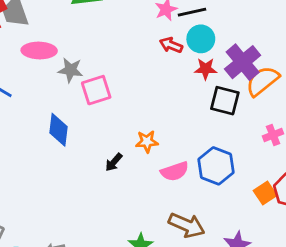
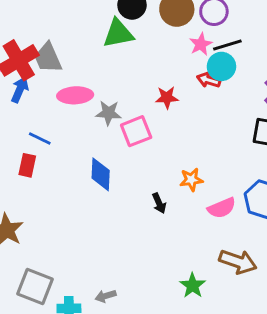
cyan circle: (201, 39) -> (221, 66), moved
red star: (206, 69) -> (167, 98), moved
black arrow: (114, 162) -> (159, 203), turned -60

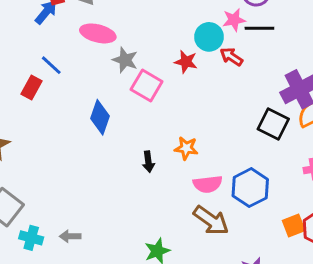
cyan circle: (221, 66) -> (209, 37), moved
pink square: (136, 131) -> (147, 86), turned 36
brown arrow: (238, 262) -> (211, 220), moved

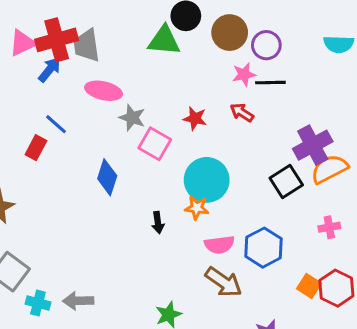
cyan circle: (209, 37) -> (207, 180), moved, size x1.5
black square: (273, 124) -> (286, 181), turned 32
orange square: (294, 225) -> (309, 286), turned -35
gray arrow: (70, 236) -> (78, 301), size x1.4

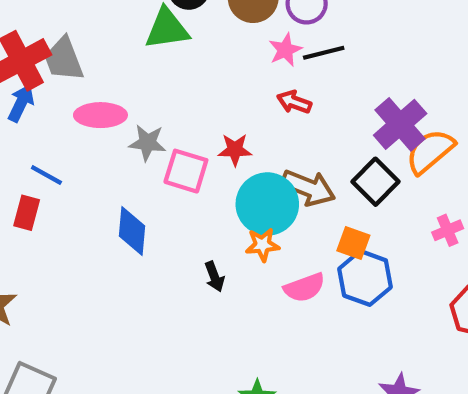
red star: (195, 118) -> (235, 150), moved
brown arrow: (224, 282) -> (308, 188), moved
orange square: (309, 286) -> (353, 243), moved

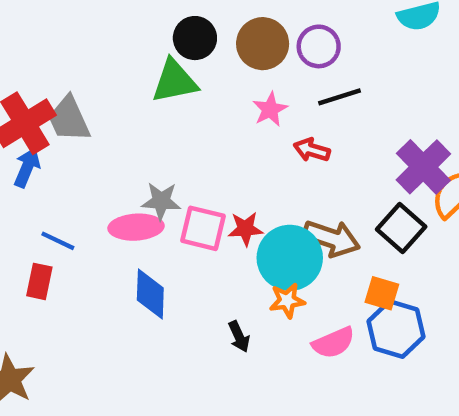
pink star: (285, 50) -> (270, 109), moved
pink ellipse: (100, 115) -> (136, 227), moved
red star: (235, 150) -> (245, 229), moved

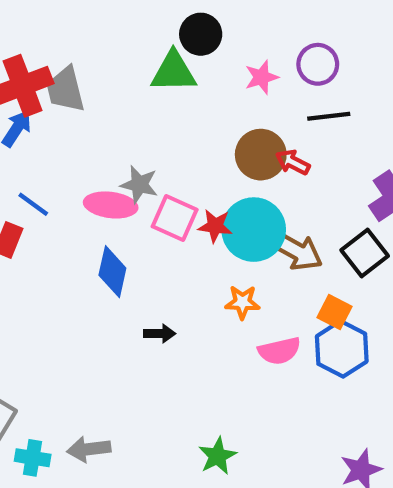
brown circle: (263, 44) -> (261, 155), moved
pink star: (270, 109) -> (261, 77), moved
cyan circle: (290, 258) -> (254, 230), moved
black arrow: (239, 337) -> (160, 334), moved, turned -76

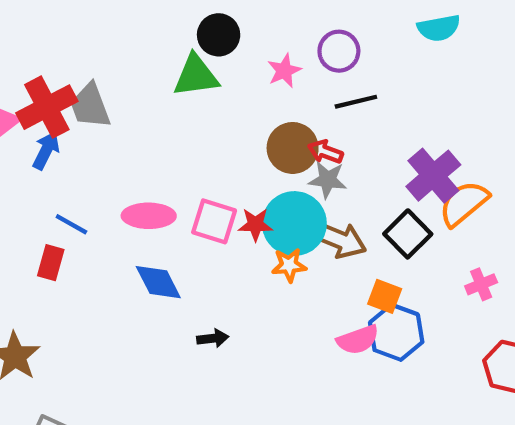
gray star: (139, 185) -> (328, 180), moved
blue diamond: (112, 272) -> (158, 282), turned -33
orange star: (242, 302) -> (289, 265), moved
pink semicircle: (279, 351) -> (358, 340), moved

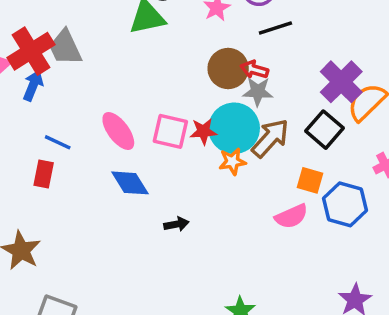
pink ellipse: (149, 216) -> (118, 131), turned 57
brown arrow: (339, 239) -> (270, 138), turned -66
blue hexagon: (396, 332) -> (345, 204), moved

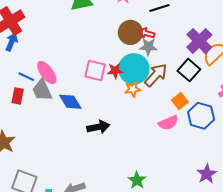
gray trapezoid: (65, 47) -> (42, 90), moved
pink ellipse: (118, 131) -> (47, 73), moved
orange square: (310, 180) -> (180, 101), turned 35
black arrow: (176, 224) -> (98, 127), size x1.5

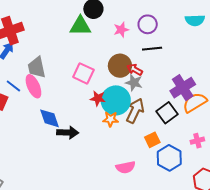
pink square: (95, 71) -> (83, 73), moved
brown arrow: (156, 75) -> (135, 111), turned -30
gray trapezoid: (42, 90) -> (37, 67), moved
pink semicircle: (168, 123) -> (126, 167), moved
black arrow: (98, 127) -> (68, 133), moved

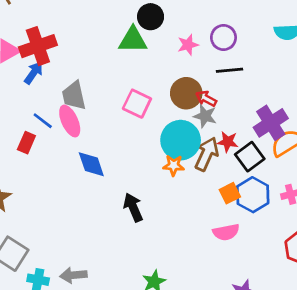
red star: (98, 98) -> (228, 142), moved
black arrow: (68, 133) -> (133, 207), moved, turned -115
blue hexagon: (169, 158) -> (253, 195), moved
pink semicircle: (126, 167) -> (226, 232), moved

